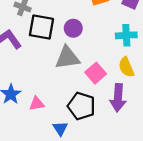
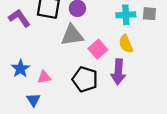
blue triangle: (60, 128) -> (33, 100), moved

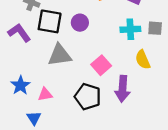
gray triangle: (72, 35) -> (60, 55), moved
yellow semicircle: (126, 44) -> (143, 60), moved

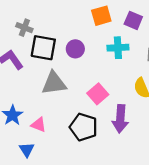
cyan cross: (130, 29) -> (118, 48), moved
pink triangle: (45, 94) -> (39, 125), turned 32

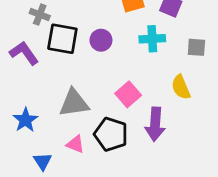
gray triangle: (54, 83) -> (74, 103), moved
pink triangle: (39, 125) -> (75, 144), moved

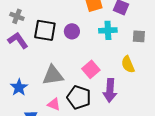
gray cross: (40, 15) -> (17, 16), moved

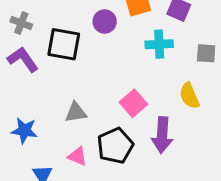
purple circle: (72, 31) -> (105, 21), moved
gray triangle: (53, 75) -> (76, 112), size x0.7
blue star: (19, 87) -> (24, 131), turned -30
black pentagon: (79, 97) -> (115, 146), turned 30

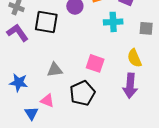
pink square: (133, 103) -> (95, 63), turned -30
purple arrow: (162, 135) -> (130, 86), moved
pink triangle: (77, 156) -> (47, 101), moved

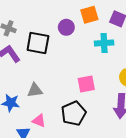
pink square: (95, 63) -> (86, 84), turned -30
gray triangle: (55, 70) -> (35, 90), moved

